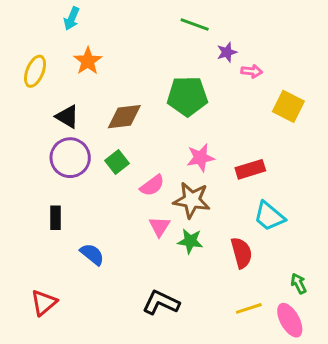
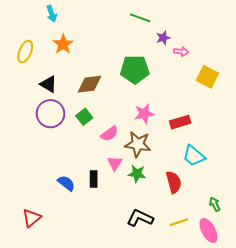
cyan arrow: (72, 19) -> (52, 14), turned -42
black rectangle: (56, 218) -> (94, 179), moved
black L-shape: (161, 303) -> (140, 218), moved

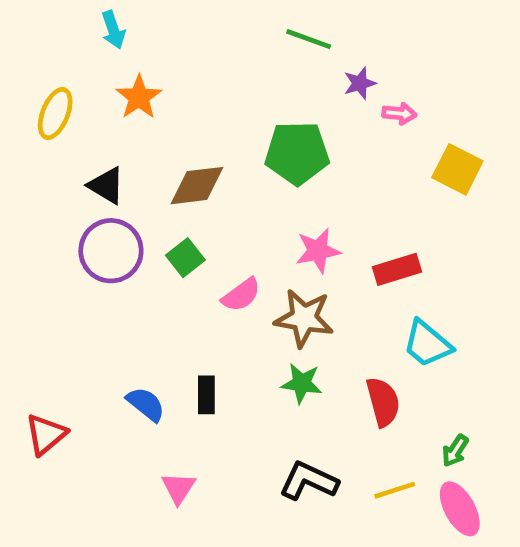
pink triangle: (115, 163) -> (178, 488), moved
green arrow: (215, 204) -> (455, 451), moved, turned -120
red triangle: (32, 218) -> (46, 434), moved

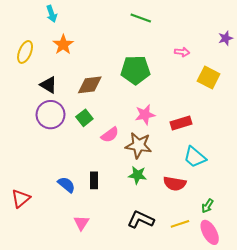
purple star: (360, 83) -> (226, 38), moved
red semicircle: (383, 402) -> (175, 184), turned 115

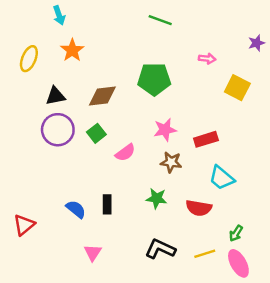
black triangle: (48, 85) -> (55, 96), turned -42
brown star: (139, 145) -> (171, 162), moved, size x0.7

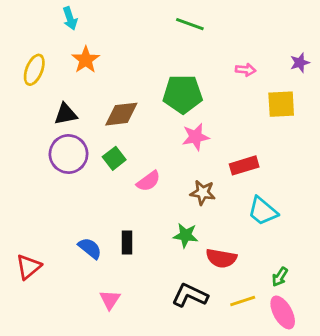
purple star: (257, 43) -> (300, 63), moved
yellow square: (237, 88) -> (281, 104), turned -30
pink star: (165, 130) -> (196, 137), moved
red semicircle: (199, 208) -> (221, 258), moved

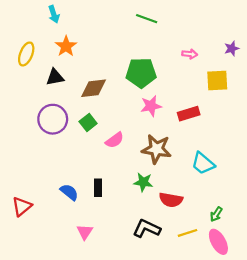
black triangle: (66, 114) -> (55, 77), moved
red rectangle: (244, 165) -> (189, 114), moved
brown star: (203, 193) -> (157, 149), size x1.5

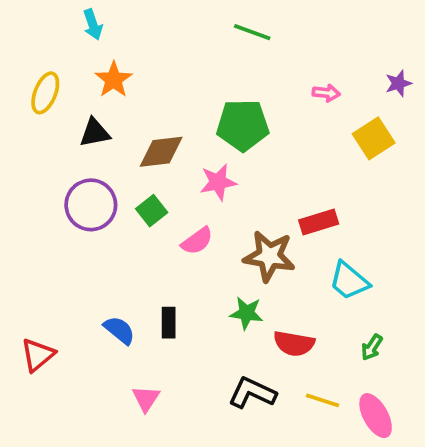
yellow square: (217, 81) -> (374, 138), turned -30
pink star: (151, 106) -> (218, 182), moved
red rectangle: (189, 114) -> (319, 222), moved
green arrow: (216, 214) -> (372, 347), moved
yellow line: (187, 233) -> (322, 400), turned 36

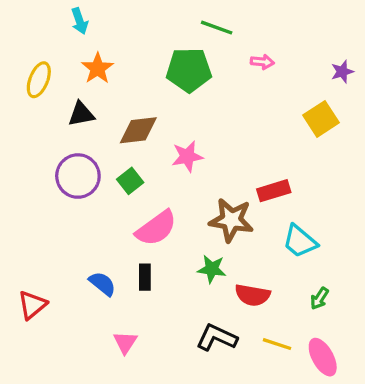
pink arrow: (326, 93) -> (262, 62), moved
green pentagon: (243, 125) -> (189, 70), moved
pink semicircle: (197, 241) -> (156, 228), moved, size x1.5

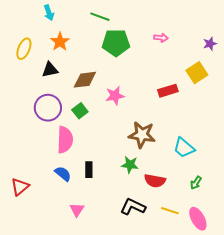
green line: (217, 28) -> (100, 17), moved
red rectangle: (274, 191) -> (168, 91), moved
pink semicircle: (156, 228) -> (65, 140), moved, turned -52

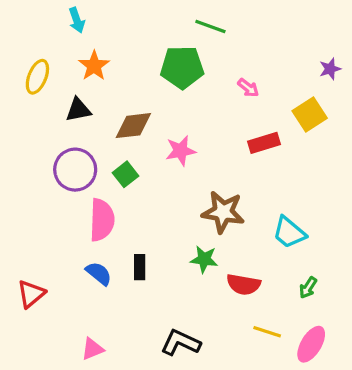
green line: (100, 17) -> (210, 26), moved
pink arrow: (161, 38) -> (248, 88), moved, turned 32
black L-shape: (133, 207) -> (181, 343), moved
pink triangle: (77, 210) -> (92, 349), moved, turned 35
pink ellipse: (198, 219) -> (311, 344), turned 60

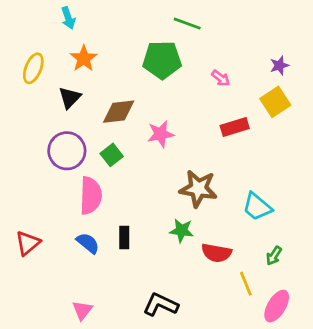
purple star: (330, 69) -> (279, 65), moved
black triangle: (78, 110) -> (70, 98), turned -35
red triangle: (31, 294) -> (28, 243), moved
yellow line: (267, 332) -> (246, 284), moved, turned 50
pink triangle: (92, 349) -> (82, 310), turned -30

